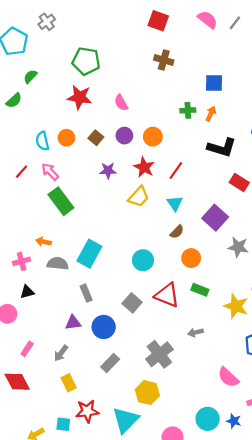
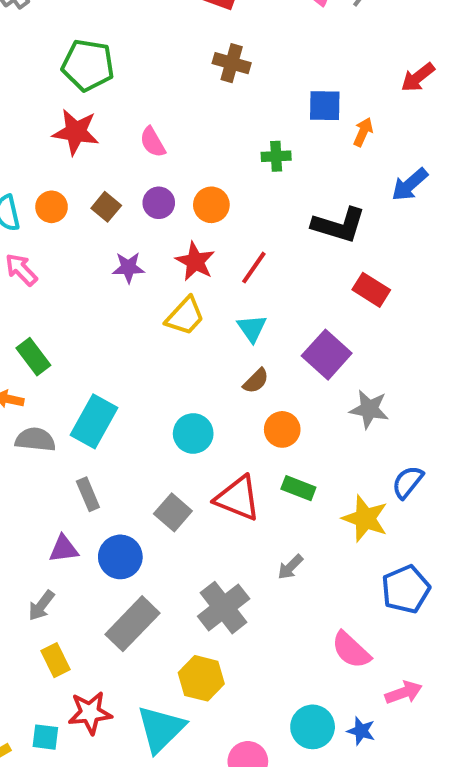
orange arrow: (211, 114) -> (363, 132), moved
green rectangle: (61, 201) -> (33, 357), moved, size x0.7
gray arrow: (196, 332) -> (290, 567), turned -32
gray rectangle: (110, 363) -> (132, 624), size x1.5

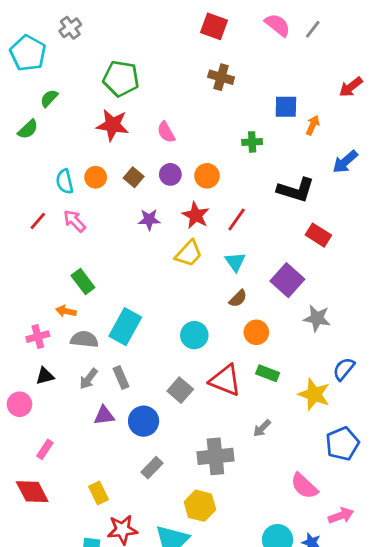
gray arrow: (41, 605) -> (89, 379), moved
gray cross: (224, 608) -> (215, 456), turned 32
gray rectangle: (132, 624) -> (152, 468), size x0.6

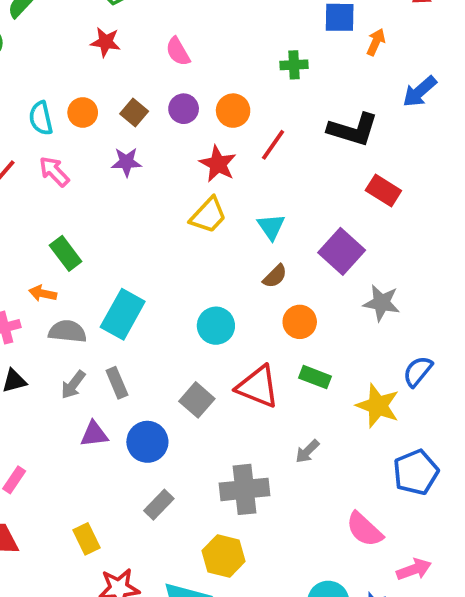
red star: (113, 125) -> (106, 42), size x0.7
purple star: (149, 220) -> (126, 162), moved
red line: (237, 220) -> (273, 145), moved

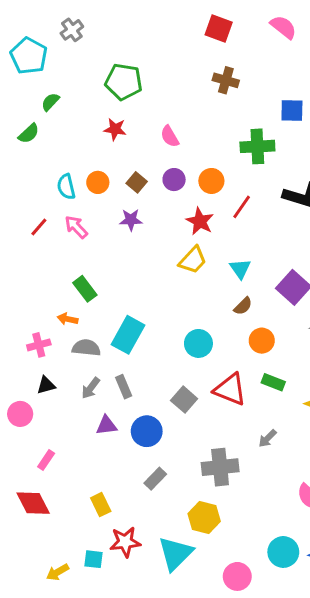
green cross: (294, 65) -> (257, 146), size x1.6

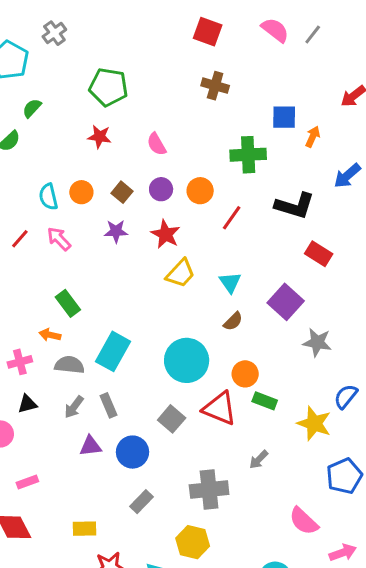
red star: (200, 221) -> (166, 234), moved
orange circle: (262, 341) -> (245, 374), moved
cyan circle: (198, 343) -> (187, 360), size x1.5
pink rectangle: (46, 460) -> (27, 482), turned 36
yellow rectangle: (101, 505) -> (84, 529), turned -65

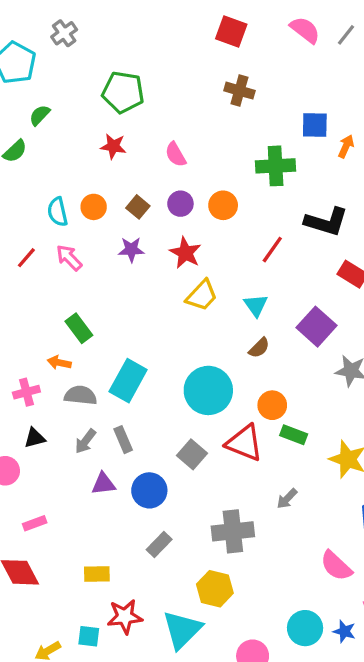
red line: (232, 218) -> (272, 250), moved

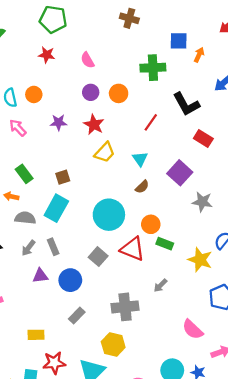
brown square: (138, 207) -> (63, 177), moved, turned 32
black L-shape: (326, 222) -> (186, 104), turned 44

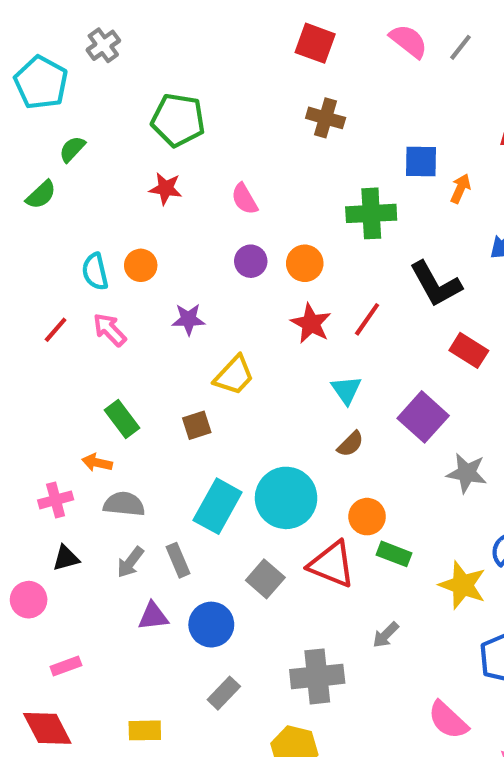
red star: (94, 125) -> (311, 323), moved
yellow trapezoid: (105, 152) -> (234, 375), moved
cyan rectangle: (56, 208) -> (218, 506), moved

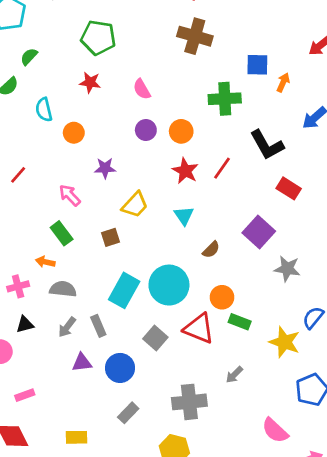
brown cross: (326, 118) -> (195, 36), size x1.4
cyan semicircle: (95, 272) -> (44, 110), moved
pink arrow: (110, 330) -> (70, 195), moved
cyan triangle: (346, 390) -> (184, 216), moved

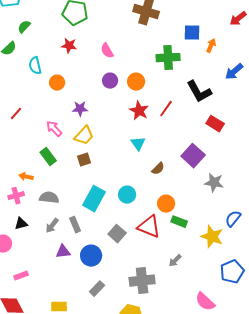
yellow trapezoid: (135, 205) -> (84, 136), moved
orange arrow: (45, 262) -> (26, 177), moved
cyan circle: (169, 285) -> (127, 195), size x0.6

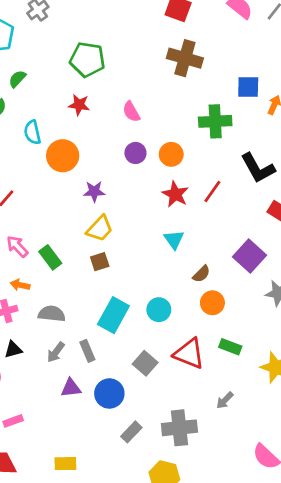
orange circle: (57, 83) -> (63, 156), size x1.5
pink arrow: (54, 129) -> (17, 246), moved
orange circle: (166, 204) -> (212, 303), moved
gray rectangle: (97, 289) -> (131, 432), moved

